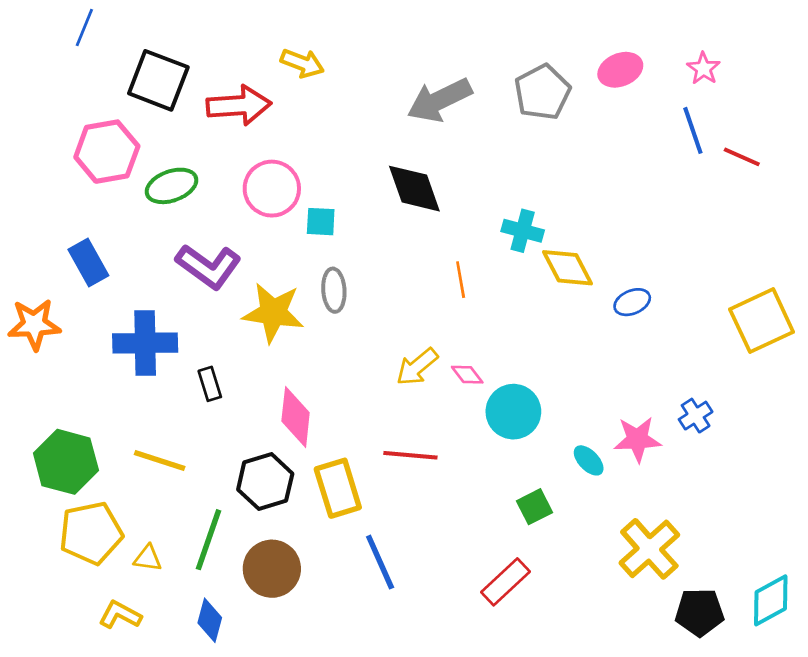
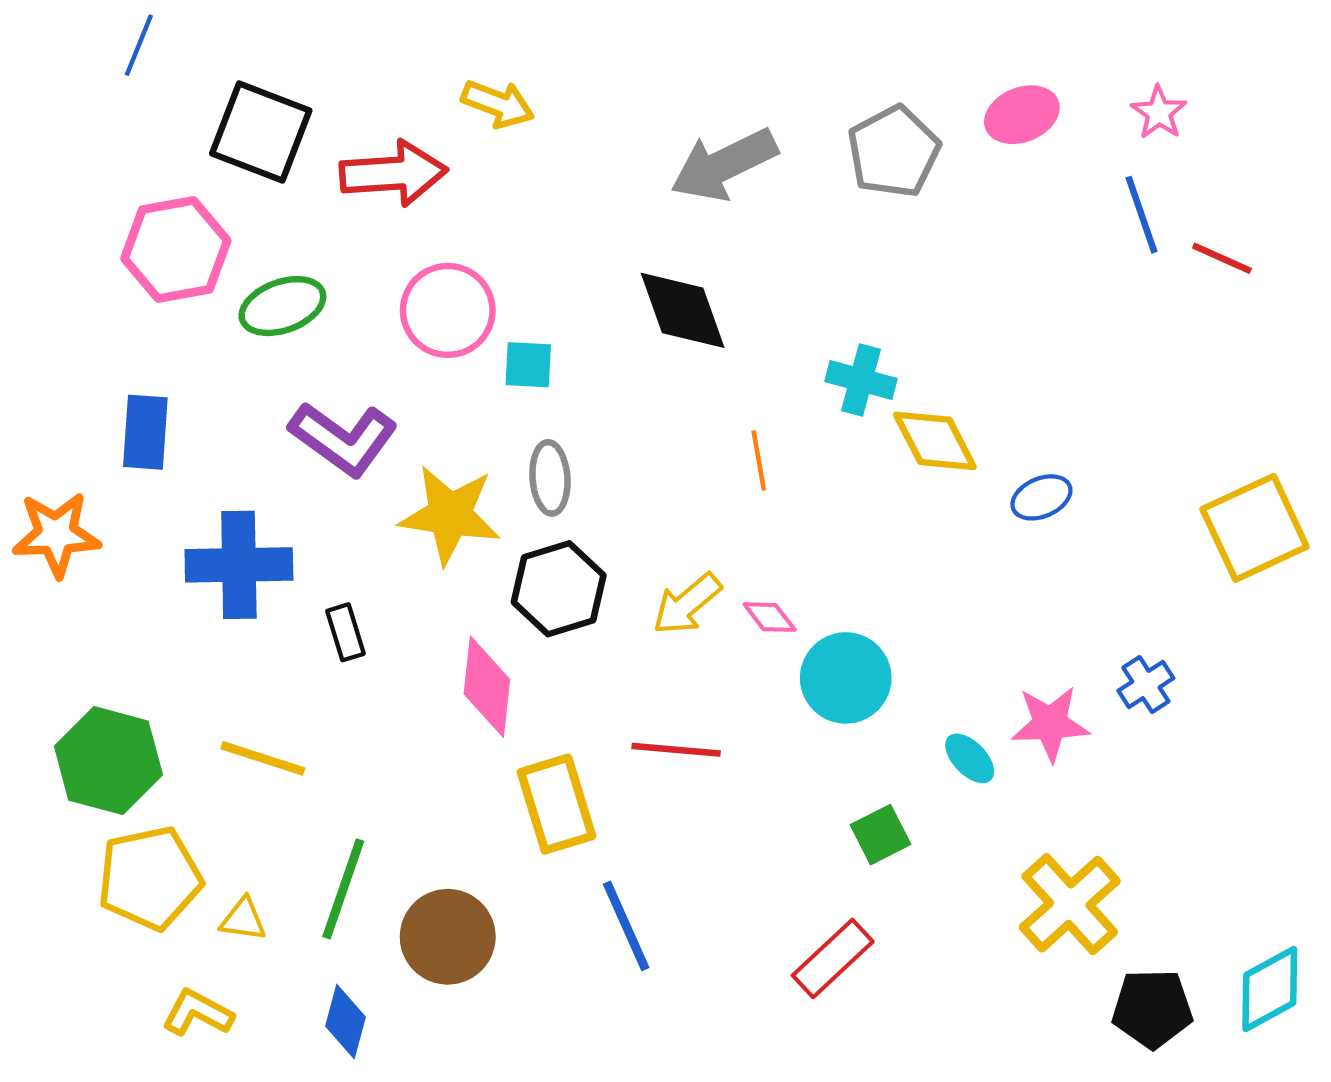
blue rectangle: (88, 262) -> (145, 432), turned 33
black hexagon: (265, 482) -> (559, 589), moved

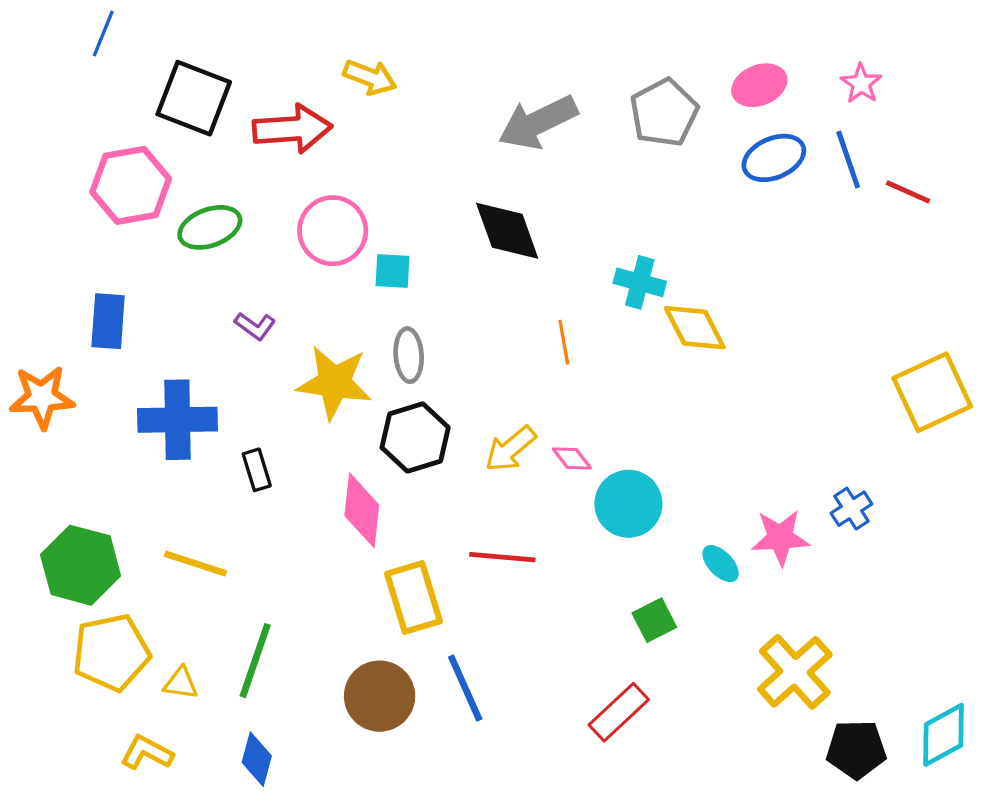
purple L-shape: (343, 439) -> (255, 326), size x0.5
blue ellipse: (1041, 497) -> (774, 158), moved, size x1.4
brown circle: (448, 937) -> (380, 696), moved

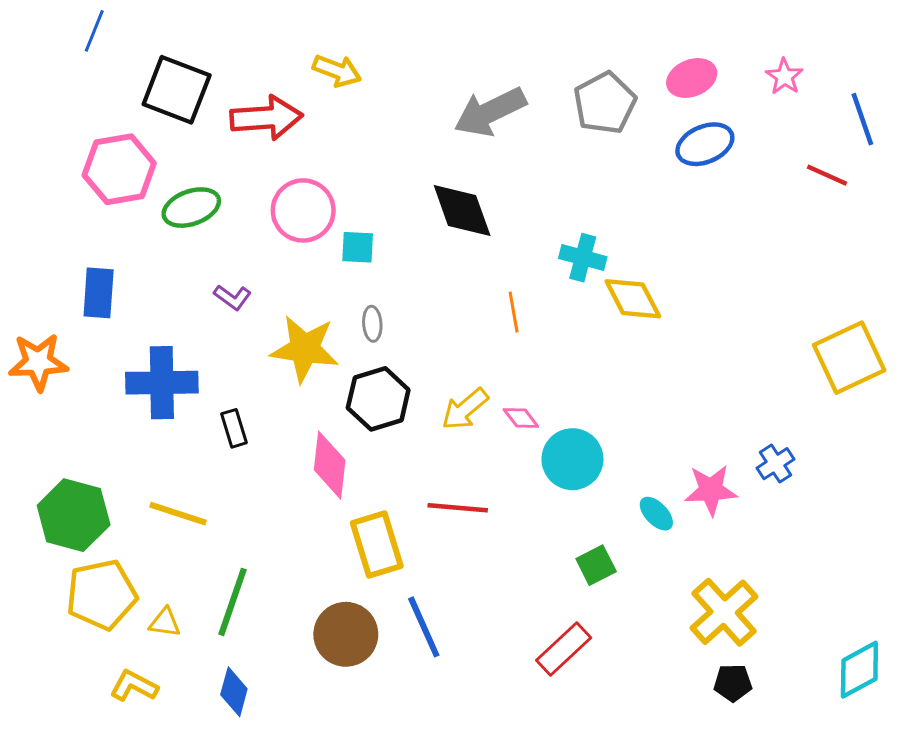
blue line: (848, 160) -> (862, 119), moved
gray ellipse: (409, 355) -> (372, 324), size x0.7
black pentagon: (856, 749) -> (733, 683), moved, size x0.7

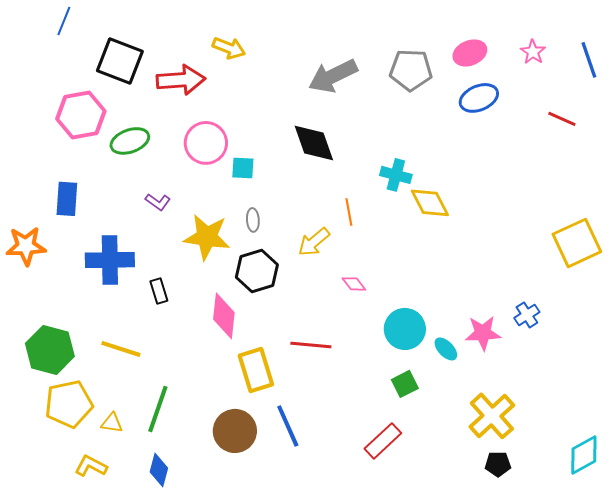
gray pentagon: (605, 103) -> (411, 70), turned 30
blue line: (862, 119) -> (589, 60), moved
yellow arrow: (465, 409) -> (314, 242), moved
cyan circle: (572, 459) -> (405, 329), moved

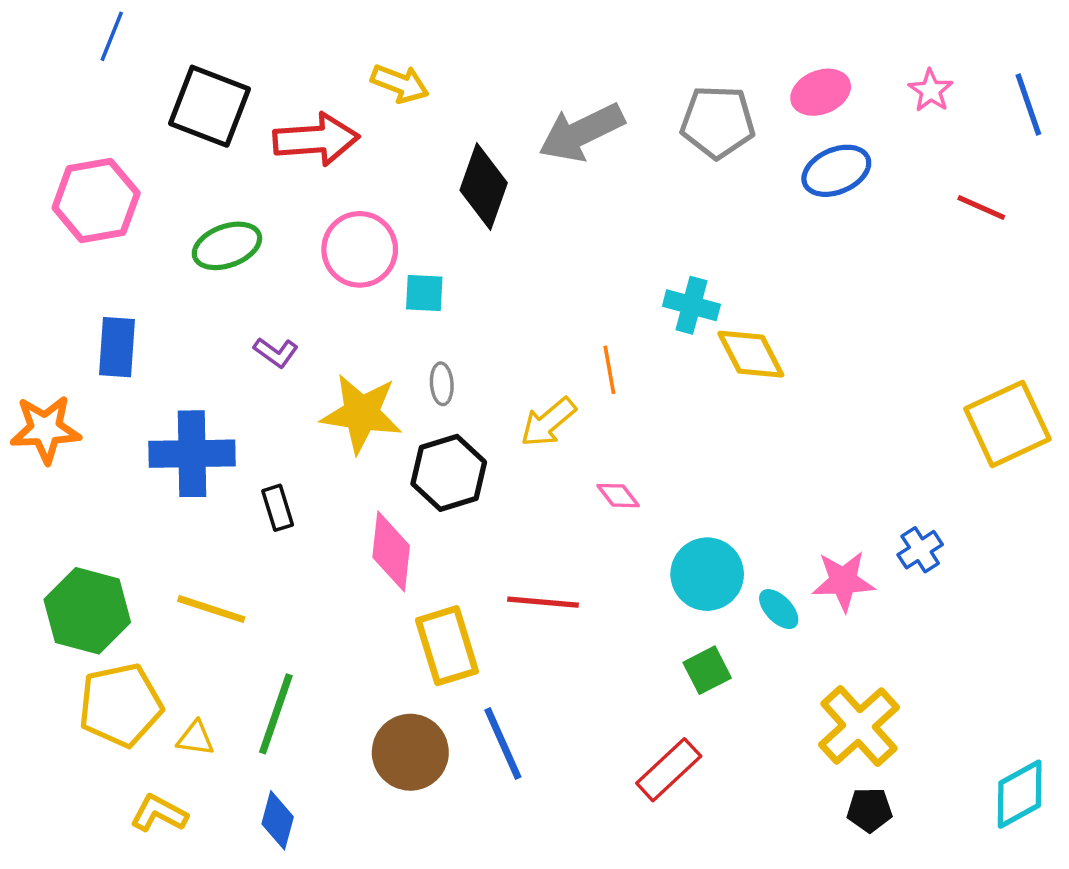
pink hexagon: (81, 115) -> (96, 200), moved
black diamond: (314, 143) -> (484, 187), moved, turned 39

